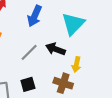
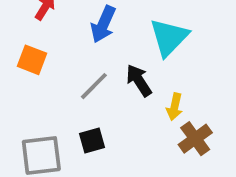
black arrow: (56, 49) -> (139, 80), turned 36
brown cross: (63, 83) -> (195, 139), moved, turned 36

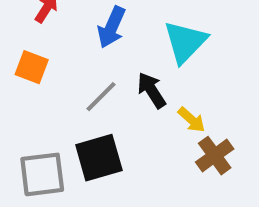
yellow arrow: (175, 107) -> (191, 120), turned -60
black square: (92, 140) -> (99, 158), size x1.6

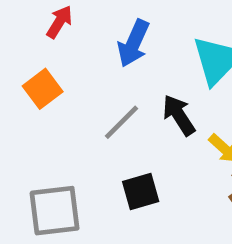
orange square: (32, 67) -> (43, 89), turned 32
black square: (99, 158) -> (141, 192), moved, size x0.7

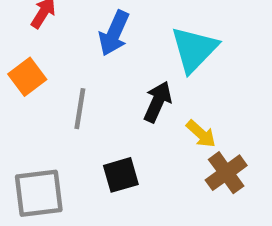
black arrow: (179, 115) -> (158, 102), turned 57
gray line: (121, 122) -> (80, 109), moved, turned -36

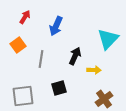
cyan triangle: (194, 49) -> (108, 39), moved
yellow arrow: (201, 134) -> (94, 70), turned -40
brown cross: (226, 173) -> (104, 99), moved

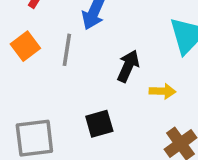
gray line: (41, 59) -> (67, 50), moved

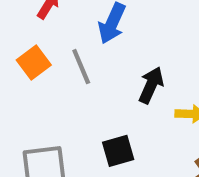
gray line: (67, 50) -> (81, 67), turned -32

